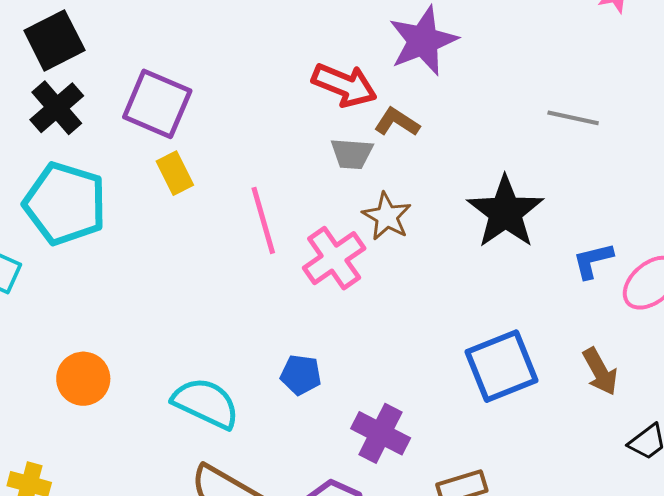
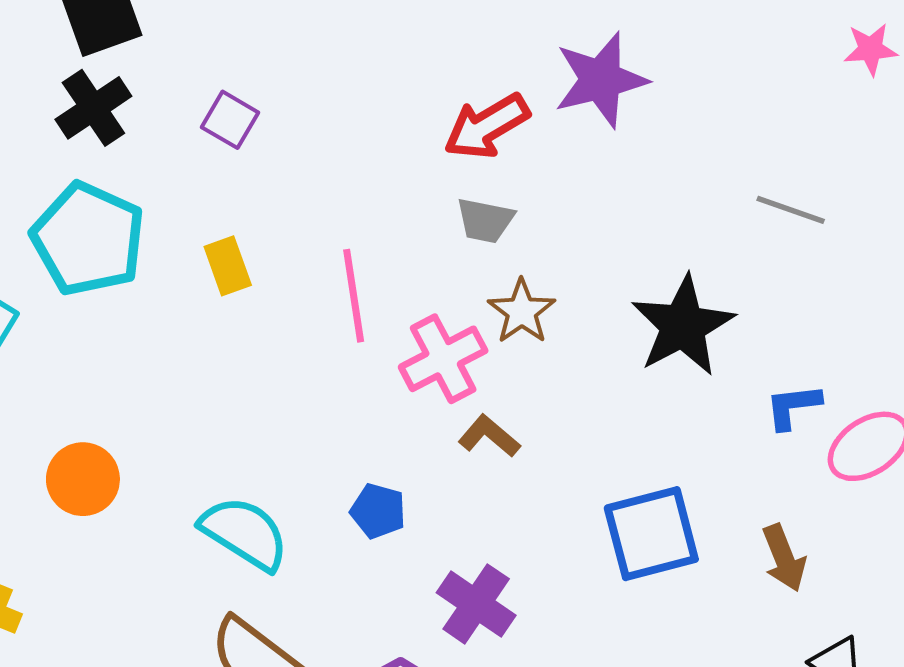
red arrow: (344, 85) -> (487, 126), turned 120
purple square: (157, 104) -> (230, 120), size x0.6
brown L-shape: (397, 122) -> (489, 436), moved
yellow rectangle: (175, 173) -> (228, 266), moved

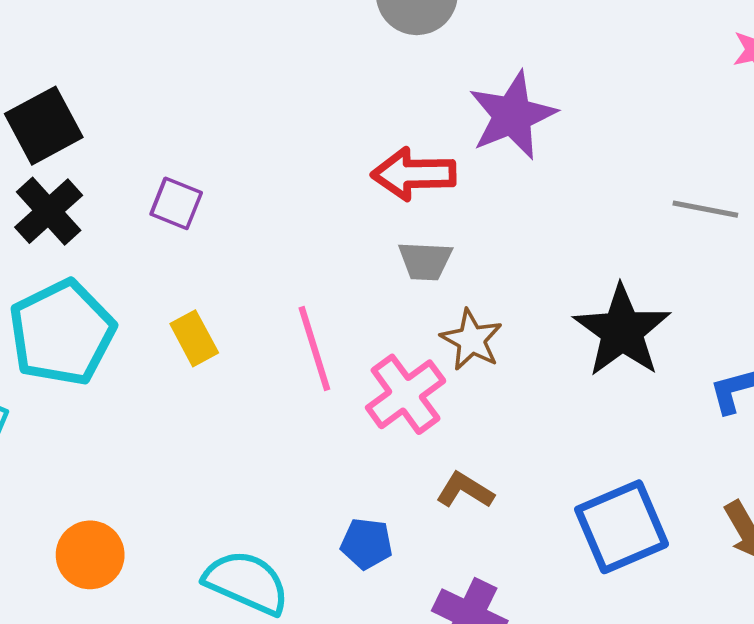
red arrow: (487, 126) -> (414, 174), turned 38
cyan pentagon: (88, 239) -> (62, 333), turned 30
brown L-shape: (489, 436) -> (465, 490), moved

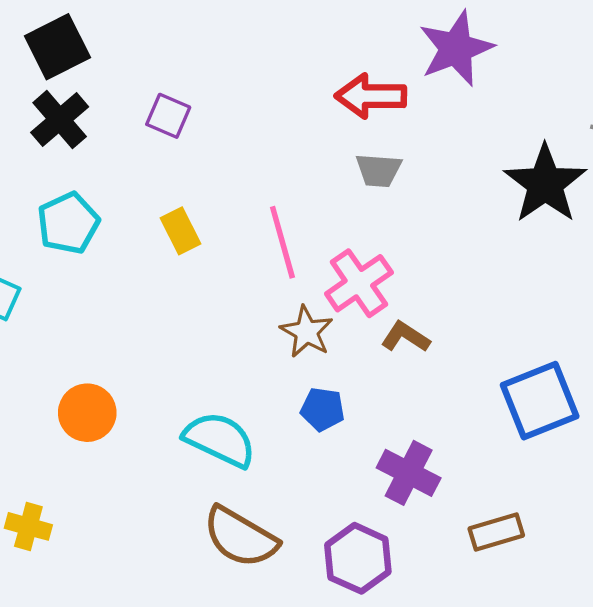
black star: (622, 331) -> (545, 184), moved
cyan pentagon: (62, 333) -> (68, 223), size x0.7
brown star: (471, 340) -> (307, 332), moved
brown L-shape: (465, 490) -> (405, 337), moved

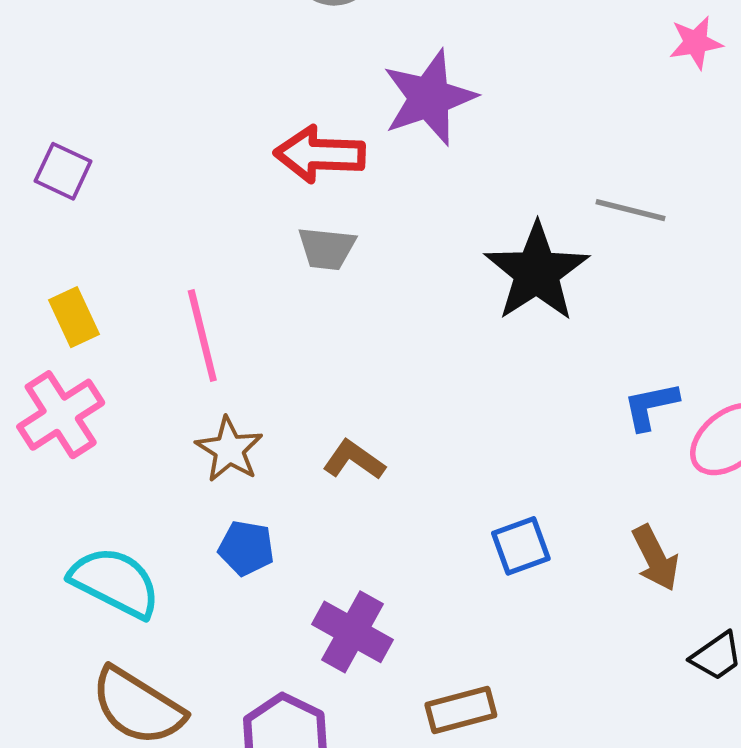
pink cross: (359, 283) -> (61, 415), moved
blue square: (540, 401) -> (521, 546), size x0.6

